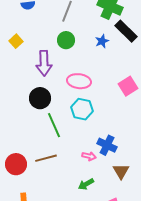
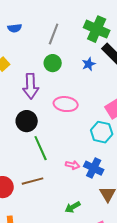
cyan hexagon: (82, 109) -> (102, 132), moved
pink arrow: (89, 156) -> (73, 165), moved

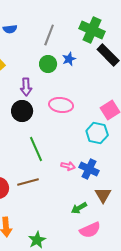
blue star: (89, 64) -> (69, 59), moved
purple arrow: (31, 86) -> (26, 87), size x0.7
black circle: (27, 121) -> (22, 111), moved
green arrow: (73, 207) -> (79, 208), moved

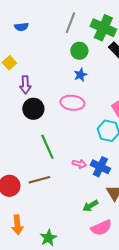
gray line: (49, 35) -> (70, 23), moved
blue star: (69, 59) -> (80, 75), moved
green circle: (48, 64) -> (79, 51), moved
purple arrow: (26, 87) -> (25, 85), moved

